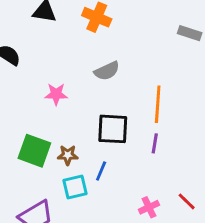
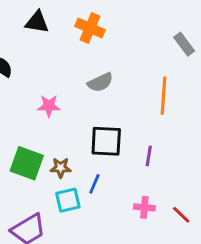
gray rectangle: (190, 33) -> (184, 44), turned 35
orange line: (158, 104) -> (164, 96), moved
pink cross: (149, 207) -> (144, 207), moved, turned 30

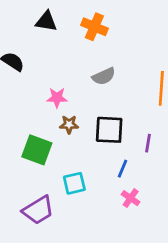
brown star: (61, 168) -> (69, 124), moved
blue line: (94, 184) -> (123, 169), moved
pink cross: (144, 207) -> (131, 198), moved, turned 30

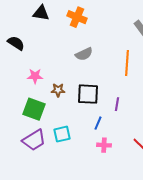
pink star: (57, 98) -> (35, 76), moved
pink cross: (131, 198) -> (104, 145), turned -32
purple trapezoid: (38, 210) -> (34, 140), moved

